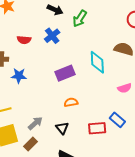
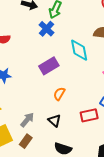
blue cross: (52, 36) -> (46, 29), moved
orange semicircle: (71, 102) -> (59, 94), turned -40

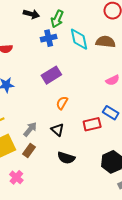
blue cross: (46, 29) -> (49, 38), turned 35
cyan diamond: (79, 50) -> (79, 39), moved

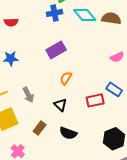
cyan diamond: (79, 39) -> (85, 15), turned -30
gray arrow: (30, 129) -> (28, 95), moved, turned 112
brown rectangle: (29, 151) -> (40, 128), moved

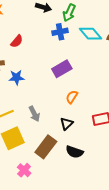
red semicircle: (11, 22) -> (17, 41), turned -48
black triangle: (60, 105) -> (67, 124), turned 32
brown rectangle: (40, 128) -> (46, 147), size x1.6

